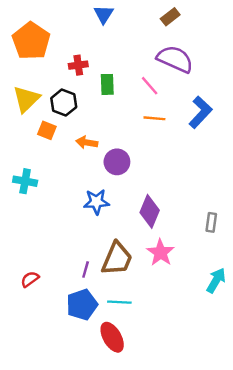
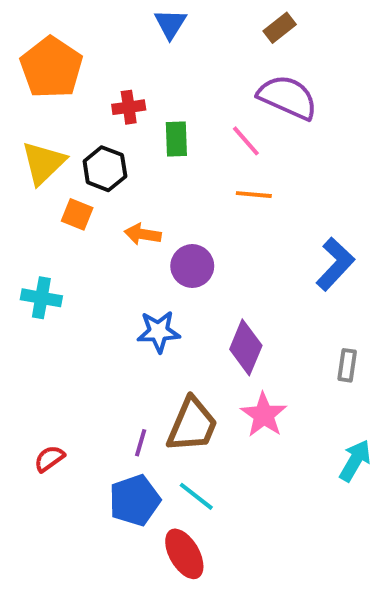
blue L-shape: (200, 112) -> (335, 264), moved
cyan line: (119, 302) -> (196, 496), turned 35

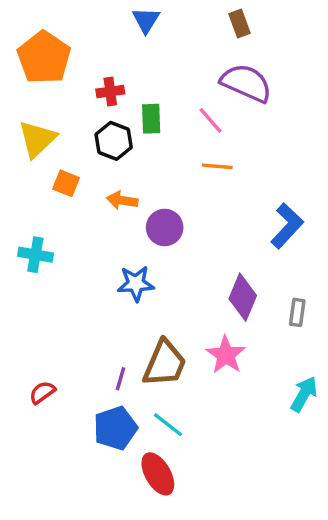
brown rectangle: (280, 28) -> (239, 24), turned -72
black hexagon: (105, 169) -> (114, 141), moved
purple diamond: (246, 347) -> (243, 297), moved

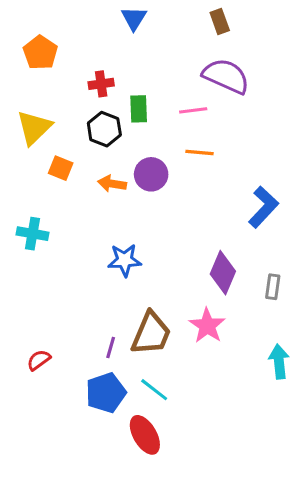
orange pentagon: (44, 58) -> (40, 53), size x0.7
pink line: (211, 120) -> (193, 110), turned -56
purple circle: (165, 227) -> (151, 174), moved
cyan arrow: (304, 394) -> (279, 362), turned -36

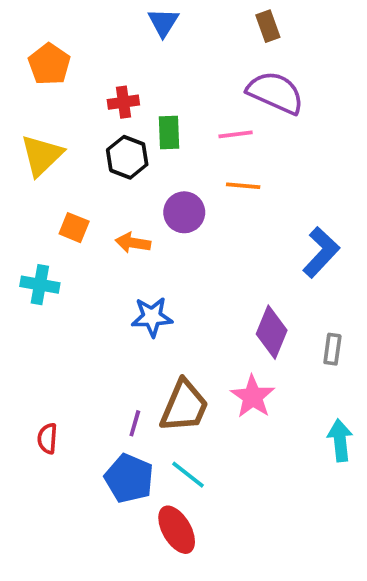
orange square: (61, 168) -> (74, 228), moved
orange arrow: (112, 184) -> (133, 243), moved
red semicircle: (39, 360) -> (47, 438), turned -50
blue pentagon: (106, 393) -> (129, 478), turned -30

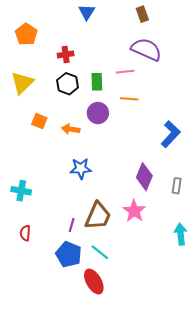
green rectangle: (169, 133) -> (97, 82), moved
cyan cross: (40, 285) -> (21, 191), moved

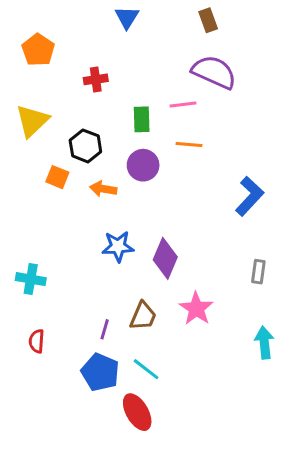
black hexagon: (68, 84) -> (85, 146), moved
purple diamond: (144, 177) -> (165, 258), moved
brown trapezoid: (98, 216) -> (143, 316), size x0.7

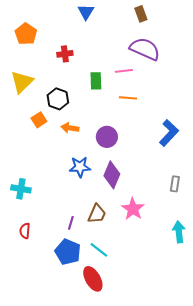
purple circle: (143, 165) -> (107, 137), moved
orange square: (57, 177) -> (39, 120), turned 35

